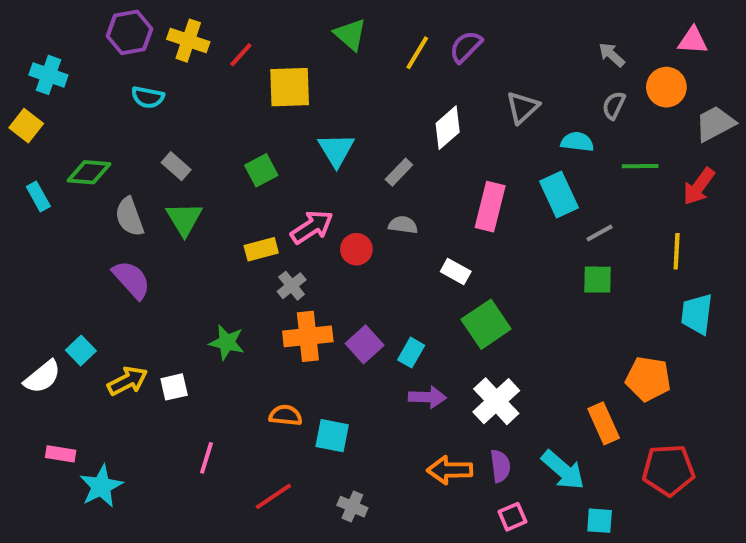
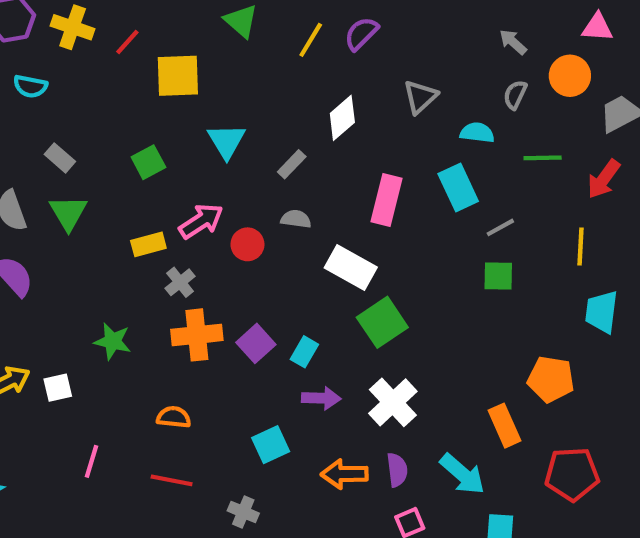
white rectangle: (456, 272) -> (351, 268), size x1.6
cyan square: (332, 436) -> (271, 445), moved, turned -36
red line: (273, 496) -> (172, 480), moved, turned 45

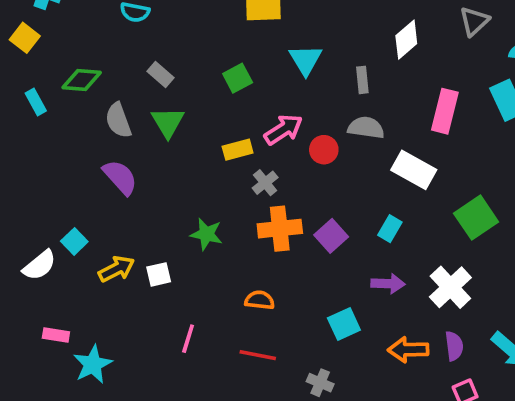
gray rectangle: (292, 164) -> (362, 80), turned -50
gray semicircle: (296, 219) -> (366, 128), size x1.4
green square: (382, 322) -> (476, 218), moved
cyan rectangle: (304, 352) -> (390, 229), moved

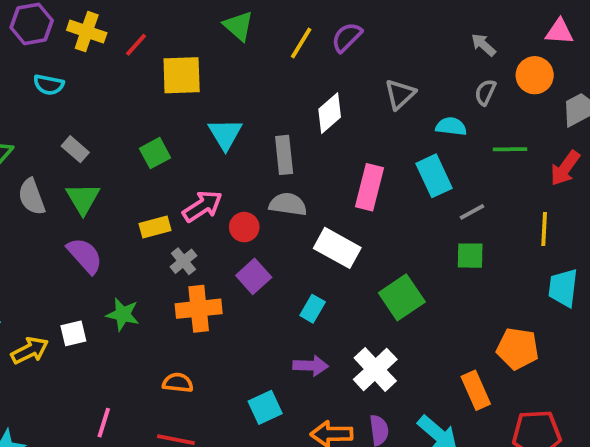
gray rectangle: (362, 80) -> (284, 155), size x1.4
purple semicircle: (120, 177) -> (85, 256), moved
purple square: (331, 236) -> (254, 276), moved
white square: (159, 274) -> (73, 333), moved

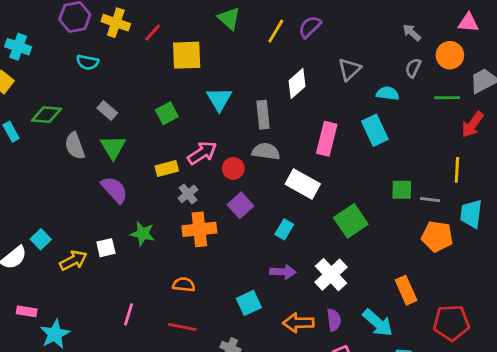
green line: (510, 149) -> (447, 98), moved
gray line: (472, 212) -> (430, 200), moved, turned 36
orange pentagon: (518, 349) -> (437, 236), moved

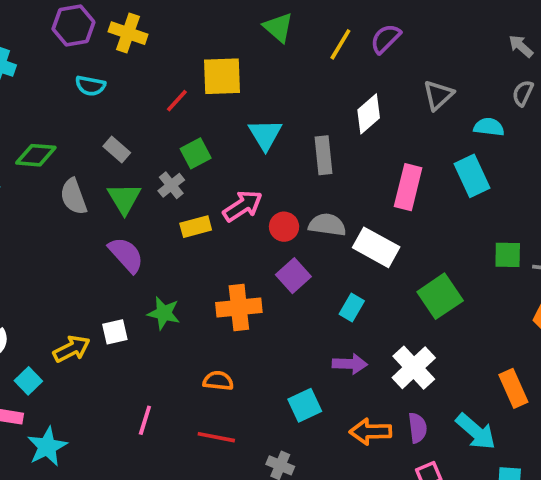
red line: (153, 33) -> (177, 101), moved
gray semicircle: (266, 151) -> (327, 225), moved
gray cross: (188, 194) -> (171, 185), moved
cyan square: (41, 239) -> (28, 381), moved

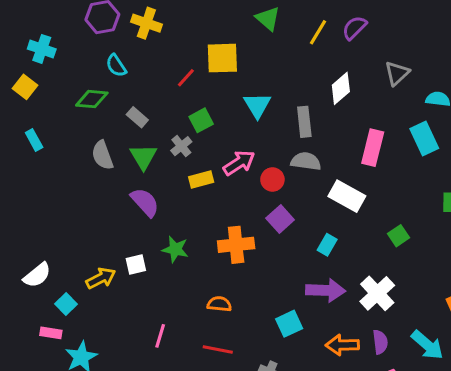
cyan semicircle: (90, 86) -> (116, 66), turned 45
green diamond: (36, 155) -> (92, 99), moved
gray semicircle: (327, 225) -> (306, 161), moved
green square: (440, 296) -> (398, 236), size x0.6
purple arrow: (350, 364) -> (326, 290), size x1.4

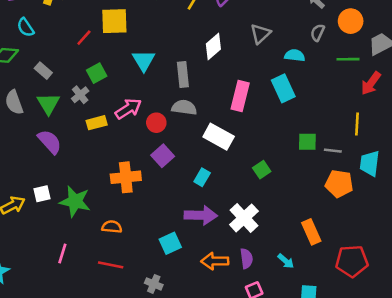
green star: (175, 249) -> (75, 201), moved, size x1.4
cyan arrow: (427, 345) -> (286, 261), size x0.6

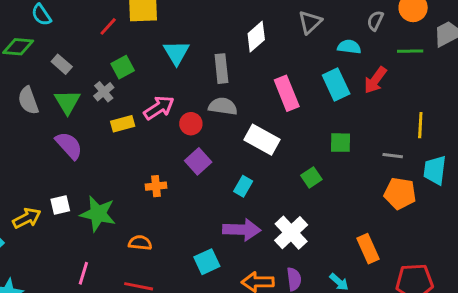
red arrow: (371, 83) -> (375, 80), moved
pink rectangle: (240, 96) -> (287, 93), turned -36
green square: (307, 142) -> (340, 143), moved
orange cross: (126, 177) -> (156, 186), size x0.6

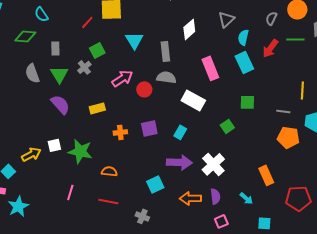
cyan semicircle: (349, 47) -> (243, 37), moved, turned -84
gray rectangle: (62, 64) -> (55, 48), turned 48
red arrow: (375, 80) -> (270, 48), moved
yellow rectangle: (123, 124) -> (97, 108), moved
purple square: (198, 161) -> (149, 128), moved, turned 30

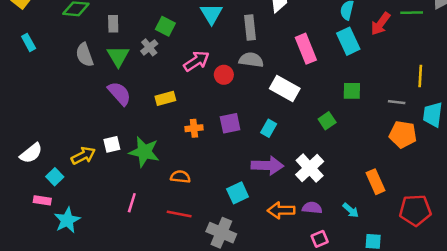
green square: (97, 50) -> (165, 26), turned -35
purple semicircle: (215, 196) -> (312, 208), turned -77
gray cross: (142, 216) -> (221, 233), size x1.6

